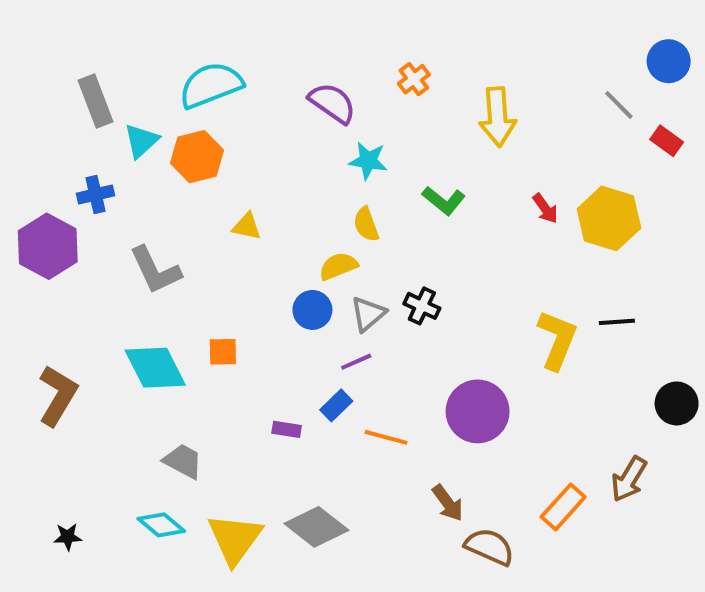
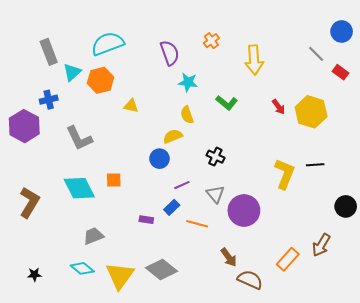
purple semicircle: (332, 103) -> (170, 53), turned 35
yellow triangle: (247, 226) -> (131, 106), moved
gray triangle: (368, 314) -> (215, 194), moved, turned -30
gray trapezoid: (183, 461) -> (93, 236), turned -50

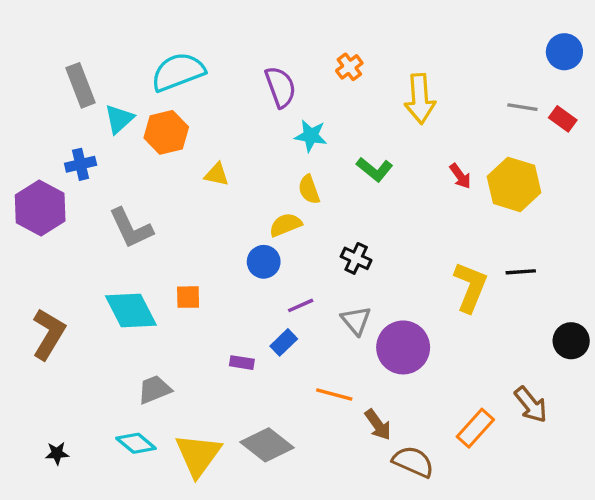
gray line: (316, 54) -> (522, 107), moved, turned -36
orange line: (197, 224) -> (334, 395), moved
brown arrow: (321, 245) -> (531, 405), turned -70

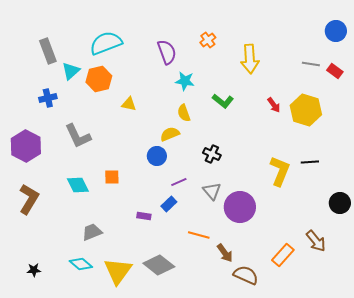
purple hexagon: (40, 208) -> (26, 146), moved
cyan diamond: (131, 310) -> (78, 185), size x0.7

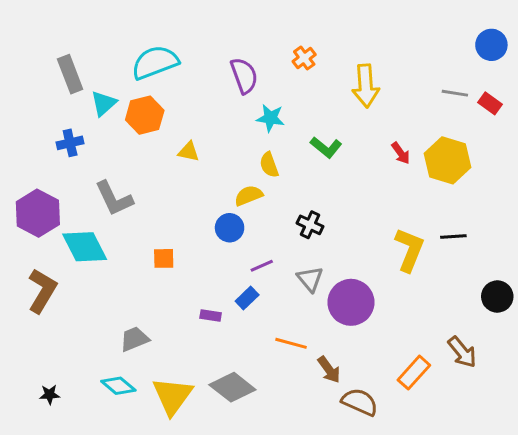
cyan diamond: (78, 185) -> (85, 247), moved, size x1.4

